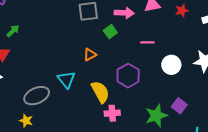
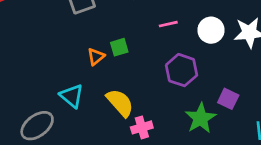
green square: (110, 32) -> (119, 47), moved, turned 32
white circle: (171, 65) -> (211, 30), moved
purple hexagon: (128, 76) -> (182, 70), moved

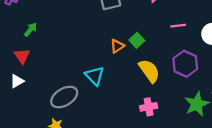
green square: (119, 47) -> (137, 40), turned -32
yellow semicircle: (120, 103) -> (149, 71), moved

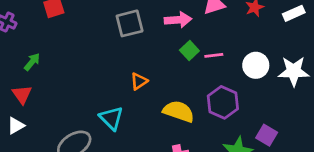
green square: (137, 40) -> (189, 51), moved
yellow semicircle: (149, 71) -> (179, 111), turned -35

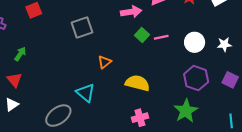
gray square: (130, 23) -> (82, 27), moved
white star: (294, 71) -> (224, 44), size x0.6
purple hexagon: (223, 102) -> (196, 78), moved
purple square: (267, 135) -> (230, 80), moved

